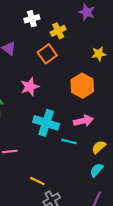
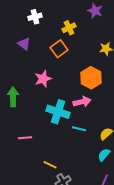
white cross: (32, 19) -> (35, 17), moved
pink arrow: (83, 121) -> (82, 102), moved

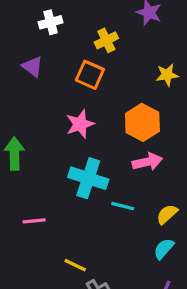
orange square: (59, 49) -> (90, 75), turned -30
pink star: (43, 79) -> (80, 124), moved
pink arrow: (82, 102) -> (147, 162), moved

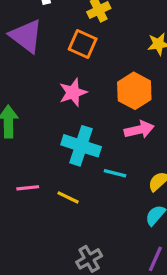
purple triangle: (32, 67) -> (26, 36), size x1.6
yellow line: (75, 265) -> (68, 197), moved

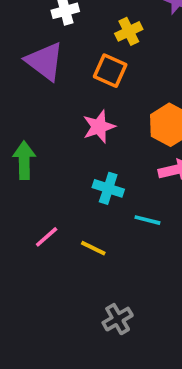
cyan cross: (81, 146) -> (108, 188), size x0.7
pink line: (28, 188) -> (47, 237), turned -35

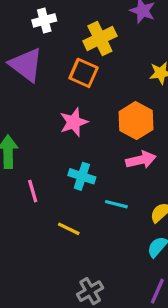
yellow cross: (129, 31) -> (100, 38), size x1.4
pink line: (47, 237) -> (33, 191), moved, turned -65

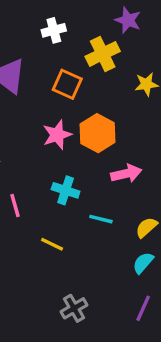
white cross: (44, 20) -> (54, 30), moved
yellow cross: (100, 38) -> (103, 54), moved
orange hexagon: (136, 121) -> (98, 133), moved

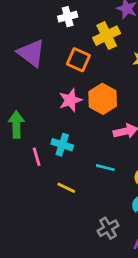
cyan cross: (66, 190) -> (62, 145), moved
gray cross: (74, 308) -> (108, 228), moved

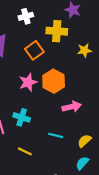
yellow cross: (107, 36) -> (57, 31), turned 30
orange square: (78, 60) -> (34, 50), turned 30

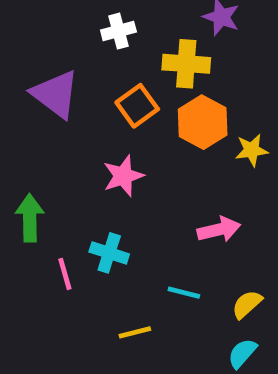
yellow star: (84, 50) -> (252, 150), moved
orange hexagon: (54, 81) -> (203, 122), moved
yellow line: (25, 151) -> (135, 332), moved, turned -40

